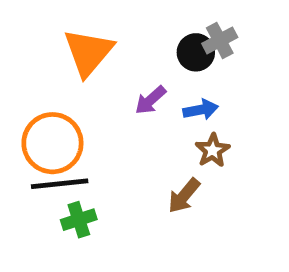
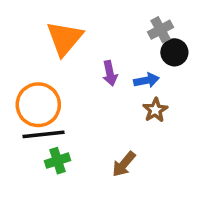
black circle: (196, 52) -> (174, 52), moved
purple arrow: (150, 100) -> (110, 73), turned -60
brown arrow: (184, 196) -> (124, 164), moved

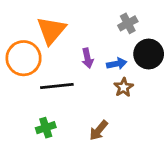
black circle: (174, 52) -> (149, 54), moved, size x1.4
orange circle: (38, 105) -> (24, 58), moved
black line: (44, 134) -> (57, 86), moved

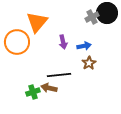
black circle: (149, 54) -> (107, 13), moved
black line: (57, 86) -> (59, 75), moved
brown arrow: (99, 130) -> (49, 88), moved, turned 63

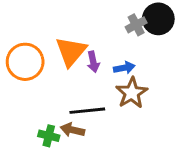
orange triangle: (37, 22) -> (71, 51), moved
brown star: (89, 63) -> (132, 93), size x1.5
green cross: (33, 92) -> (49, 136), turned 32

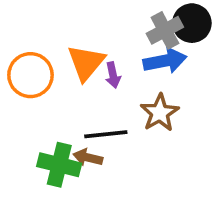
gray cross: (136, 25) -> (165, 30), size x1.4
blue arrow: (124, 68) -> (165, 61), moved, size x1.6
green cross: (49, 136) -> (59, 165), size x1.6

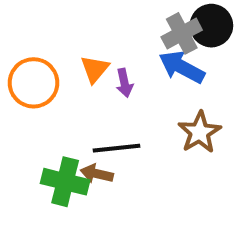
blue arrow: (165, 61) -> (182, 67), turned -141
orange triangle: (86, 63) -> (95, 69), size x0.7
brown star: (160, 113) -> (200, 132), moved

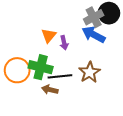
orange circle: (34, 83) -> (17, 70), moved
brown star: (200, 132) -> (90, 72), moved
green cross: (65, 182) -> (41, 67), moved

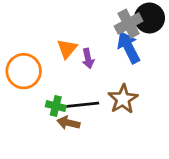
blue arrow: (94, 35) -> (129, 47), turned 35
green cross: (41, 67) -> (56, 106), moved, size x0.6
orange circle: (17, 70) -> (24, 71), moved

